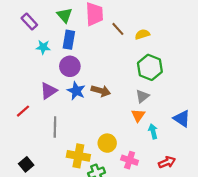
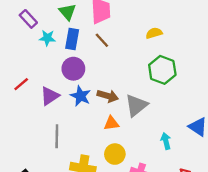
brown line: (118, 29) -> (102, 40), moved
cyan star: (43, 47) -> (47, 38), moved
gray triangle: (142, 96) -> (136, 105), moved, size x1.5
red line: (23, 111) -> (21, 84), moved
orange triangle: (138, 115) -> (111, 123), moved, turned 48

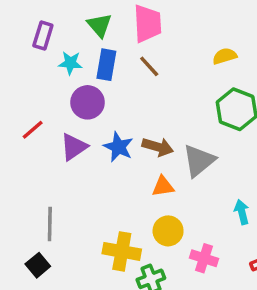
purple rectangle: (28, 19) -> (43, 36), turned 60
purple circle: (73, 69) -> (88, 102), moved
gray line: (57, 136) -> (50, 224), moved

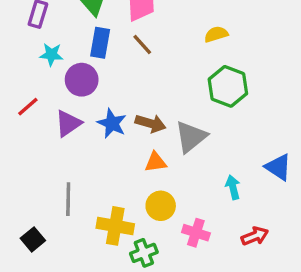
cyan star: (70, 63) -> (51, 54), moved
gray line: (50, 224) -> (68, 199), moved

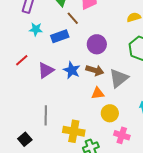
blue rectangle: (100, 43) -> (60, 36), moved, turned 60
brown line: (142, 44) -> (73, 18), moved
purple circle: (82, 80) -> (97, 44), moved
yellow circle: (161, 206) -> (110, 113), moved

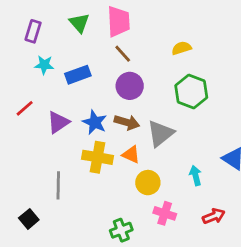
brown line: (73, 18) -> (123, 54), moved
orange triangle: (98, 93) -> (131, 155), turned 32
yellow cross: (74, 131) -> (97, 157), moved

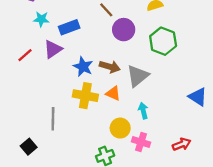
purple circle: (130, 86) -> (124, 30), moved
purple triangle: (58, 122) -> (53, 49), moved
cyan arrow: (196, 176) -> (143, 111), moved
yellow circle: (148, 183) -> (120, 128), moved

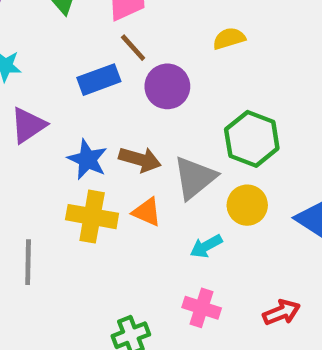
blue rectangle: (69, 27) -> (99, 80), moved
green hexagon: (163, 41) -> (252, 139), moved
cyan arrow: (143, 111) -> (206, 246), turned -105
yellow circle: (120, 128) -> (247, 205), moved

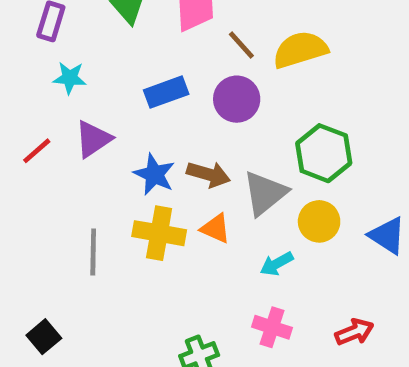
yellow semicircle: (229, 38) -> (300, 50), size x1.6
brown line: (133, 48) -> (241, 45), moved
gray line: (28, 262) -> (93, 252), moved

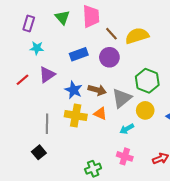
black square: (44, 337) -> (39, 152), moved

